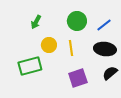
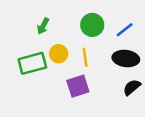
green rectangle: (30, 66) -> (32, 63), moved
purple square: (78, 78) -> (78, 86), moved

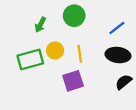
green circle: (92, 25) -> (74, 16), moved

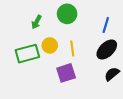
blue line: (117, 28) -> (106, 25), turned -35
black ellipse: (118, 55) -> (107, 50), turned -50

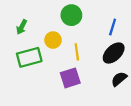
green arrow: (37, 22) -> (22, 27), moved
yellow circle: (50, 45) -> (53, 40), moved

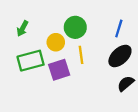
green circle: (71, 15) -> (75, 27), moved
purple square: (70, 78) -> (59, 70), moved

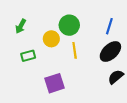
green rectangle: (31, 61) -> (28, 56), size x0.6
purple square: (59, 70) -> (54, 83), moved

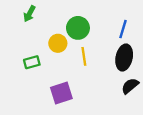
green arrow: (21, 26) -> (29, 14), moved
black ellipse: (110, 52) -> (124, 58), turned -35

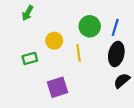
green circle: (78, 28) -> (90, 26), moved

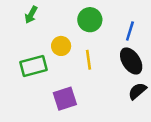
green circle: (90, 26) -> (90, 20), moved
black ellipse: (116, 54) -> (131, 61), turned -45
green rectangle: (30, 58) -> (34, 66), size x1.5

